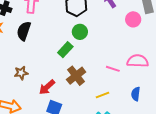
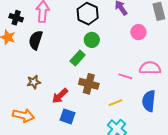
pink circle: (133, 19) -> (138, 32), moved
brown cross: (76, 76) -> (89, 84), turned -36
blue semicircle: (136, 94) -> (149, 101), size x1.5

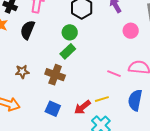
green circle: (92, 40) -> (70, 32), moved
brown cross: (89, 84) -> (55, 75), moved
red arrow: (60, 96) -> (82, 107), moved

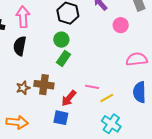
pink line: (114, 74) -> (92, 87), moved
brown cross: (55, 75) -> (44, 85), moved
red arrow: (82, 107) -> (69, 98), moved

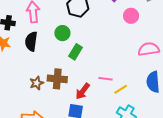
green circle: (61, 40) -> (62, 33), moved

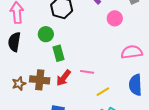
green rectangle: (75, 52) -> (58, 53), turned -49
pink line: (105, 79) -> (87, 72), moved
red arrow: (83, 91) -> (64, 78), moved

